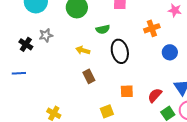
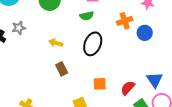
green semicircle: (103, 29) -> (87, 16), moved
black ellipse: (120, 51) -> (93, 44), turned 35
blue circle: (170, 52) -> (145, 33), moved

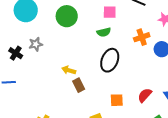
yellow arrow: (56, 43) -> (69, 70), moved
red semicircle: (128, 88) -> (145, 95), moved

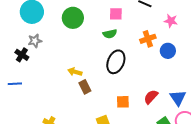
gray star: (36, 44) -> (35, 41), moved

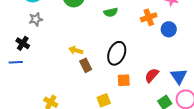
black cross: (22, 55) -> (23, 43), moved
black ellipse: (116, 62) -> (117, 53), moved

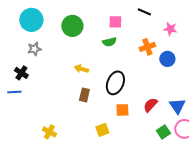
yellow arrow: (76, 50) -> (81, 69), moved
brown rectangle: (86, 65) -> (84, 95), turned 40

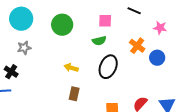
orange cross: (147, 47) -> (137, 46), turned -35
black ellipse: (115, 83) -> (108, 67), moved

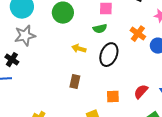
gray star: (24, 48) -> (25, 36), size x1.5
yellow arrow: (71, 68) -> (79, 49), moved

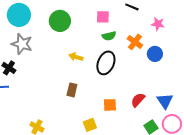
green semicircle: (100, 29) -> (109, 36), moved
gray star: (25, 36) -> (22, 44), turned 30

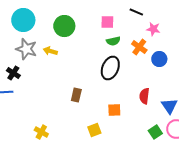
pink star: (158, 24) -> (153, 29), moved
yellow arrow: (76, 57) -> (50, 51), moved
red semicircle: (138, 100) -> (144, 96), moved, turned -35

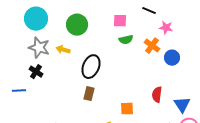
black ellipse: (110, 68) -> (91, 67), moved
black cross: (13, 73) -> (36, 72), moved

